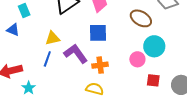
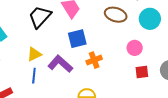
cyan circle: (154, 46) -> (150, 19), moved
pink circle: (137, 59) -> (135, 48), moved
orange cross: (100, 65) -> (94, 60), moved

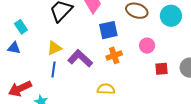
blue square: (77, 39) -> (108, 30), moved
pink circle: (135, 48) -> (147, 46), moved

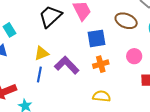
yellow semicircle: (106, 89) -> (102, 96), moved

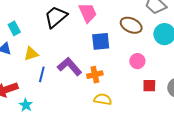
yellow triangle: (42, 53) -> (31, 54), moved
orange cross: (101, 64) -> (95, 75), moved

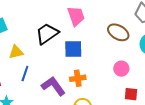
black trapezoid: (56, 17) -> (47, 34), moved
blue square: (101, 41) -> (73, 49), moved
purple L-shape: (70, 66) -> (53, 86), moved

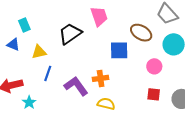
blue square: (73, 49) -> (119, 50), moved
pink circle: (121, 69) -> (154, 66), moved

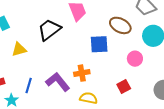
blue line: (48, 73) -> (29, 85), moved
red square: (154, 94) -> (124, 86), moved, turned -32

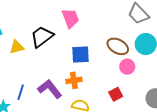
brown ellipse: (120, 25) -> (118, 46), moved
blue square: (99, 44) -> (81, 55), moved
yellow triangle: (19, 49) -> (17, 47), moved

